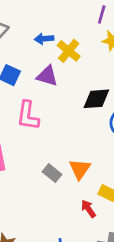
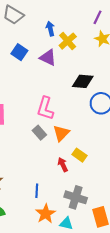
blue arrow: (44, 39) -> (50, 29), turned 72
pink L-shape: (28, 116) -> (45, 108), moved

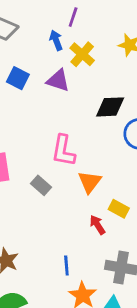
purple line: (97, 17) -> (73, 17), moved
gray rectangle: (39, 133) -> (41, 185), moved

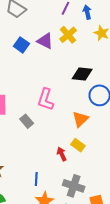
blue arrow: (56, 40) -> (87, 12), moved
purple triangle: (58, 80) -> (45, 41), moved
orange triangle: (90, 182) -> (80, 119), moved

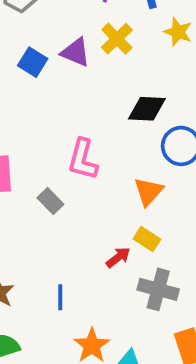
red arrow: (62, 154) -> (118, 257), turned 80
blue line: (36, 179) -> (60, 297), moved
gray cross: (74, 186) -> (158, 289), moved

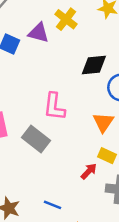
gray rectangle: (50, 201) -> (36, 139), size x1.5
blue line: (60, 297) -> (52, 205), turned -60

